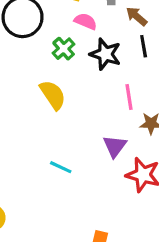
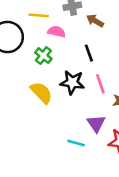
black line: (144, 46) -> (89, 53), moved
black star: (105, 54) -> (72, 82), moved
cyan line: (61, 167) -> (76, 143), moved

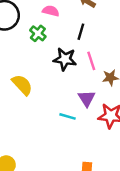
black line: (89, 53) -> (81, 32), turned 35
yellow semicircle: (41, 93) -> (22, 85), moved

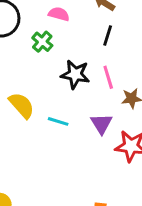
black line: (81, 32) -> (108, 36), moved
cyan line: (68, 116) -> (58, 121), moved

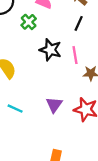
cyan line: (58, 121) -> (15, 109), moved
purple triangle: (101, 124) -> (54, 105), moved

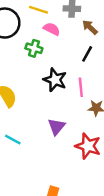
green cross: (29, 22) -> (34, 48), turned -35
purple triangle: (54, 105) -> (57, 127), moved

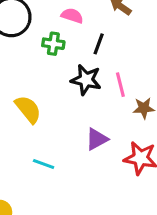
black line: (87, 54) -> (99, 44), moved
purple triangle: (57, 127) -> (97, 139), turned 30

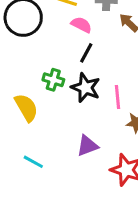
green cross: (53, 44) -> (53, 80), moved
black line: (99, 44) -> (86, 53), moved

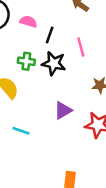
pink semicircle: (81, 25) -> (28, 22), moved
pink line: (118, 97) -> (81, 47), moved

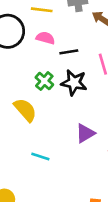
black line: (50, 35) -> (69, 52), turned 63
green cross: (26, 61) -> (44, 81), turned 35

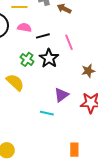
black star: (74, 83) -> (49, 58), turned 30
cyan line: (40, 156) -> (47, 113), moved

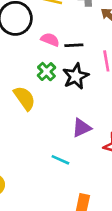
pink semicircle: (24, 27) -> (50, 40), moved
cyan line: (47, 113) -> (60, 160), moved

